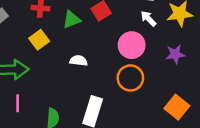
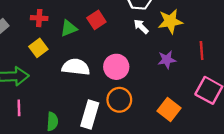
pink circle: (132, 45) -> (116, 67), moved
white semicircle: (79, 61) -> (76, 67), size x1.6
orange circle: (130, 78) -> (119, 100), moved

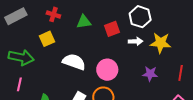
red square: (96, 20) -> (112, 29), moved
white arrow: (141, 26) -> (136, 41), turned 120
green triangle: (69, 28) -> (84, 22), moved

